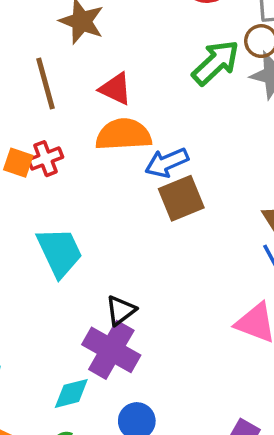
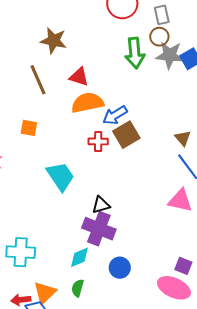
green arrow: (216, 63) -> (135, 53), turned 136
red cross: (45, 159) -> (98, 141), moved, turned 30
black triangle: (121, 310) -> (101, 205), turned 30

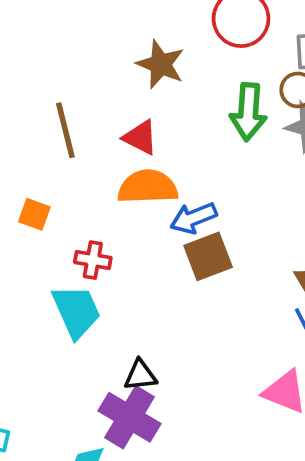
brown star: (54, 41) -> (161, 64), moved
red cross: (98, 141) -> (93, 260), moved

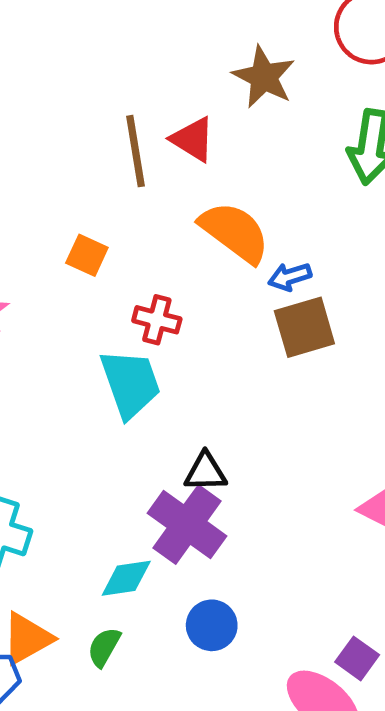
red triangle: (140, 137) -> (193, 139), moved
orange semicircle: (148, 187) -> (235, 232), turned 34
blue arrow: (193, 218) -> (290, 277), size x0.7

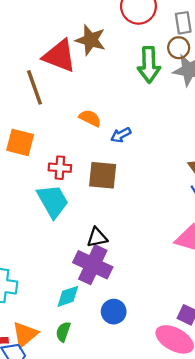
red triangle: (193, 139) -> (59, 56), moved, size x1.5
orange semicircle: (235, 232) -> (90, 118), size x0.6
orange square: (87, 255) -> (20, 142), size x1.4
brown square: (304, 327) -> (103, 175), moved, turned 32

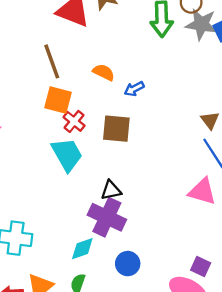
brown line: (35, 87) -> (52, 61), moved
orange square: (20, 142) -> (58, 100), moved
red cross: (60, 168) -> (74, 121), turned 35

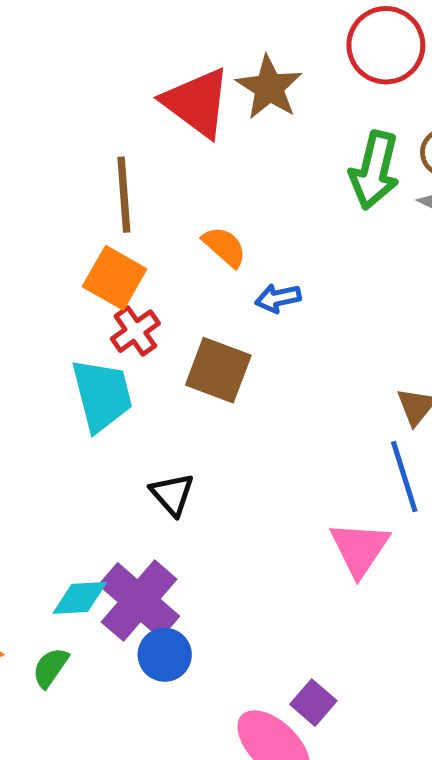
black triangle: (111, 190) -> (172, 494), turned 45
pink triangle: (202, 191) -> (360, 549), turned 32
purple cross: (107, 217) -> (139, 601), moved

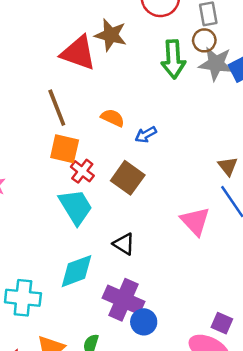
brown square: (218, 370) -> (128, 178), turned 32
pink triangle: (360, 549) -> (195, 221), moved
cyan diamond: (80, 598) -> (77, 271), moved, size x1.4

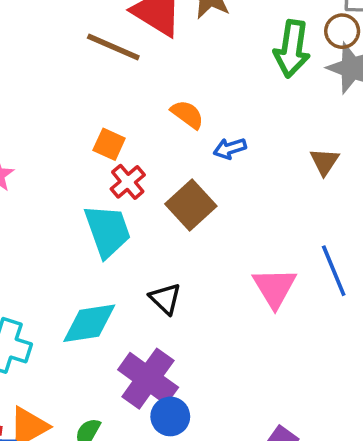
brown line: (57, 108) -> (113, 47), moved, turned -57
orange square: (65, 149) -> (109, 144), size x0.7
brown triangle: (228, 166) -> (324, 162), moved

